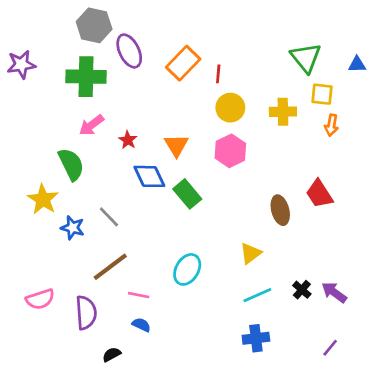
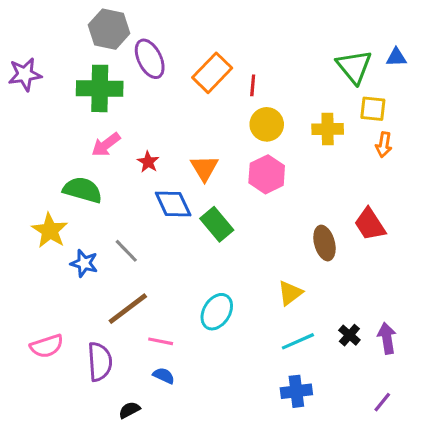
blue triangle: (357, 64) -> (396, 57), moved
green semicircle: (71, 164) -> (83, 190), turned -48
purple arrow: (334, 292) -> (387, 338), turned 45

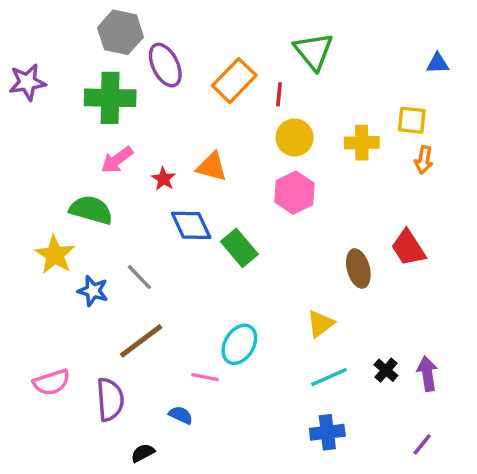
green triangle: (354, 67) -> (313, 51), moved
orange triangle: (204, 168) -> (212, 167), moved, turned -44
pink line: (161, 341) -> (205, 377), moved

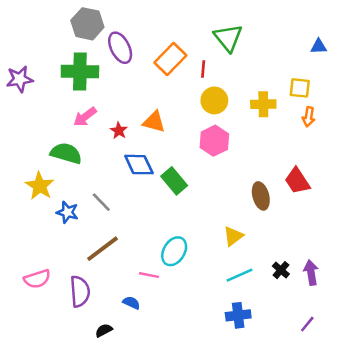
purple star: (27, 82) -> (20, 79), moved

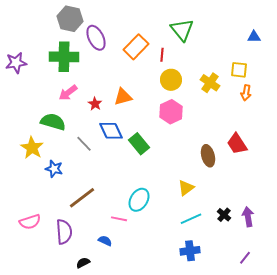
yellow cross: (263, 104) -> (210, 83), turned 36
orange triangle: (154, 122) -> (123, 97), turned -30
gray line: (101, 202) -> (84, 144), moved

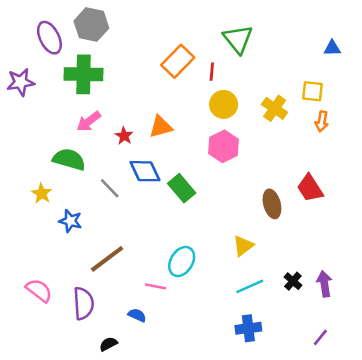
purple ellipse: (96, 38) -> (49, 38), moved
yellow star: (32, 148) -> (42, 193), size x0.7
pink semicircle: (30, 222) -> (39, 290), turned -125

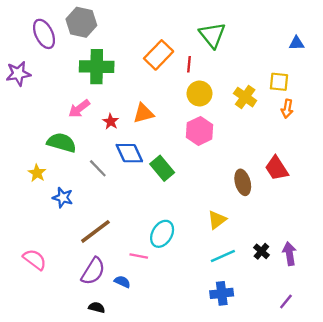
green cross: (83, 74) -> (97, 67), moved
purple semicircle: (83, 303) -> (93, 271), moved, turned 36
black semicircle: (108, 344) -> (97, 307), turned 42

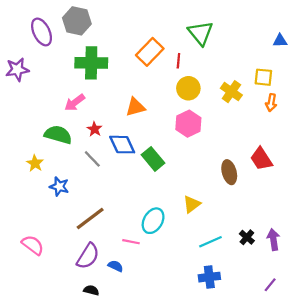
red star: (111, 122) -> (95, 129), moved
yellow triangle: (217, 220) -> (192, 204), moved

